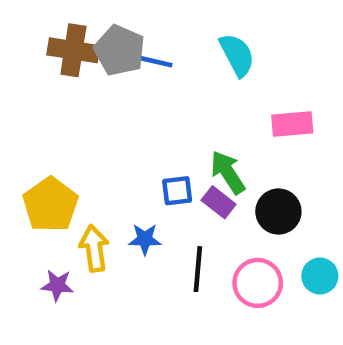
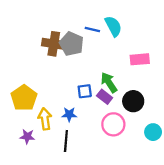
brown cross: (73, 50) -> (54, 44), moved
gray pentagon: (119, 50) -> (71, 44), moved
blue line: (156, 62) -> (92, 29), moved
black line: (198, 269) -> (66, 141), moved
pink circle: (258, 283) -> (113, 124), moved

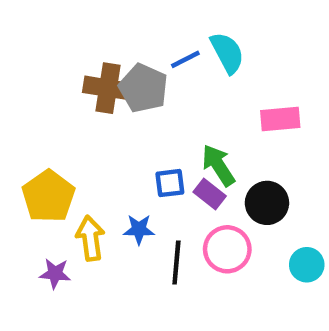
blue line: (92, 29) -> (185, 59), turned -40
black line: (66, 141) -> (176, 263), moved

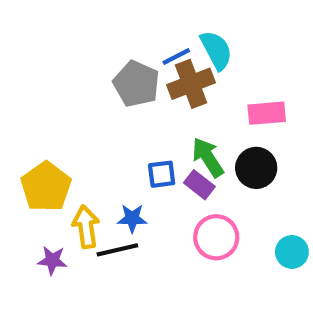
brown cross: (108, 88) -> (191, 84), moved, turned -30
black circle: (267, 203) -> (256, 168), moved
black line: (176, 263) -> (117, 250), moved, turned 72

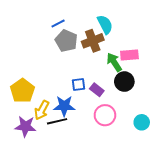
blue line: (176, 56) -> (58, 23), moved
green arrow: (208, 157) -> (114, 62), moved
blue star: (132, 218) -> (64, 106), size x1.5
yellow arrow: (86, 227) -> (42, 110), turned -144
purple star: (52, 260) -> (25, 126), size x1.5

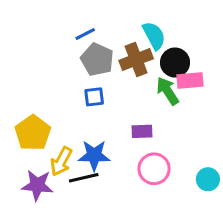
black circle: (124, 82) -> (175, 63), moved
blue square: (78, 85) -> (94, 97), moved
purple rectangle: (97, 90) -> (142, 131), turned -40

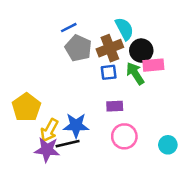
blue square: (94, 97) -> (109, 72), moved
purple star: (37, 185) -> (47, 150), moved

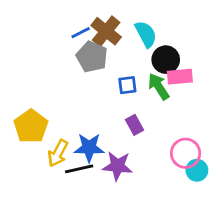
brown cross: (110, 48) -> (106, 31), moved, turned -30
purple rectangle: (115, 106) -> (134, 125), turned 63
pink circle: (124, 136) -> (186, 153), moved
purple star: (47, 150) -> (117, 166), moved

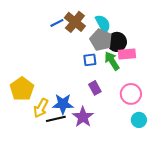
gray pentagon: (92, 57) -> (101, 40), moved
pink circle: (186, 153) -> (131, 94), moved
purple star: (117, 166) -> (83, 117), turned 30

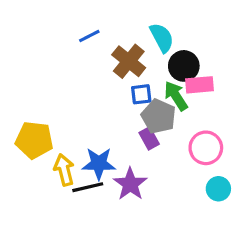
brown cross: (75, 22) -> (129, 61), moved
gray pentagon: (101, 40) -> (159, 116), moved
yellow pentagon: (22, 89) -> (34, 140), turned -30
yellow arrow: (41, 108) -> (64, 170), turned 138

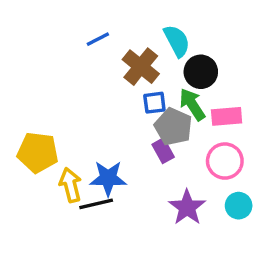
pink rectangle: (200, 85) -> (227, 116), moved
purple star: (130, 184) -> (187, 207), moved

